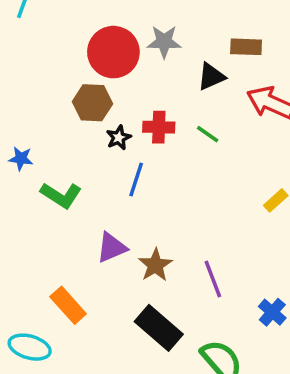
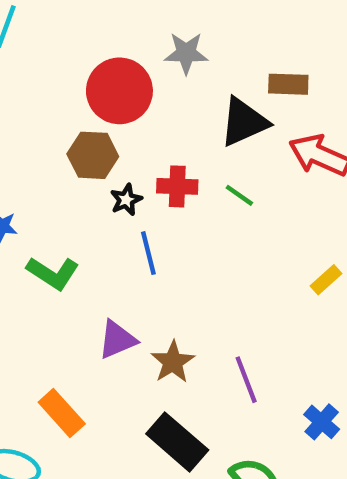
gray star: (164, 42) -> (186, 53), moved
black triangle: (211, 76) -> (244, 122), size x1.4
blue line: (136, 179) -> (148, 253), turned -32

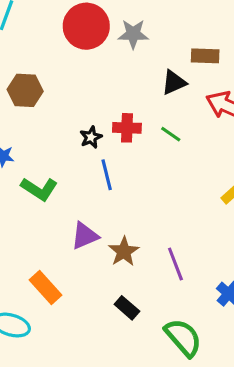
red circle: (119, 91) -> (86, 26), moved
black triangle: (244, 122) -> (174, 82), size x0.7
brown hexagon: (93, 155) -> (25, 90), moved
black rectangle: (177, 442) -> (127, 308), size x0.6

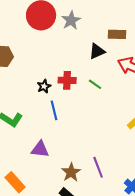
gray star: (133, 34) -> (71, 20), turned -30
purple triangle: (85, 236) -> (40, 149), turned 30
brown star: (124, 251) -> (71, 172), moved

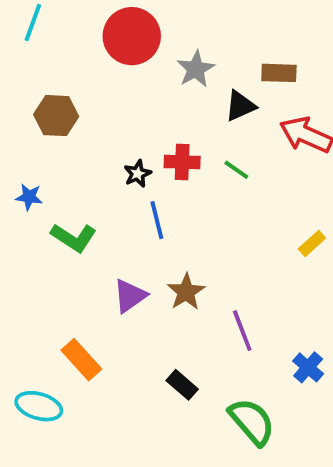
gray star: (71, 20) -> (196, 69), moved
purple triangle: (40, 149) -> (130, 296), turned -42
brown star: (71, 172) -> (186, 292), moved

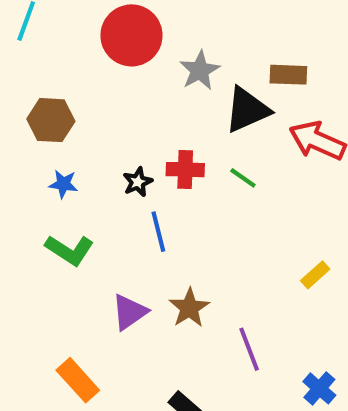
black triangle: (240, 106) -> (247, 110), size x1.4
blue star: (29, 197) -> (63, 184), moved
yellow rectangle: (312, 243) -> (315, 275), moved

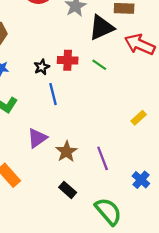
brown star: (189, 308) -> (66, 152), moved

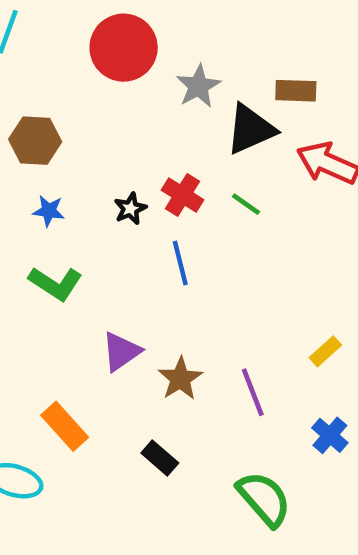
red cross: (68, 60) -> (182, 195), turned 30
blue line: (53, 94) -> (180, 263), moved
yellow rectangle: (139, 118) -> (325, 351), moved
black rectangle: (68, 190) -> (160, 458), moved

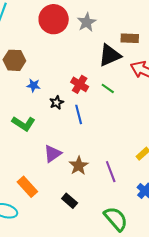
gray star: (198, 86) -> (87, 22), moved
black star: (130, 209) -> (57, 102), moved
blue star: (49, 211) -> (33, 85), moved

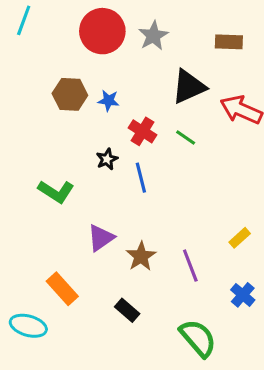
brown rectangle: (130, 38) -> (229, 42), moved
brown hexagon: (14, 60) -> (70, 94), moved
blue star: (33, 85) -> (109, 101), moved

